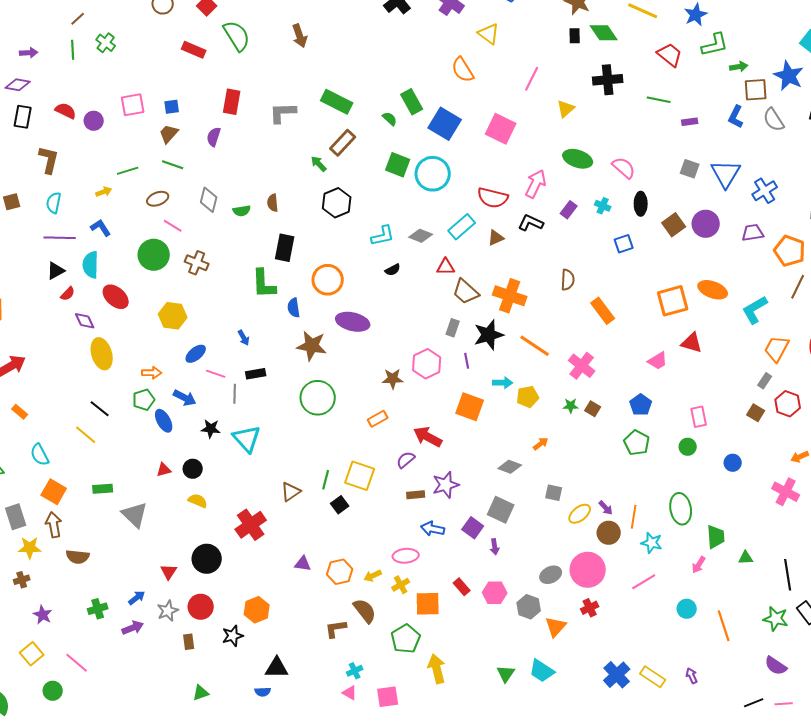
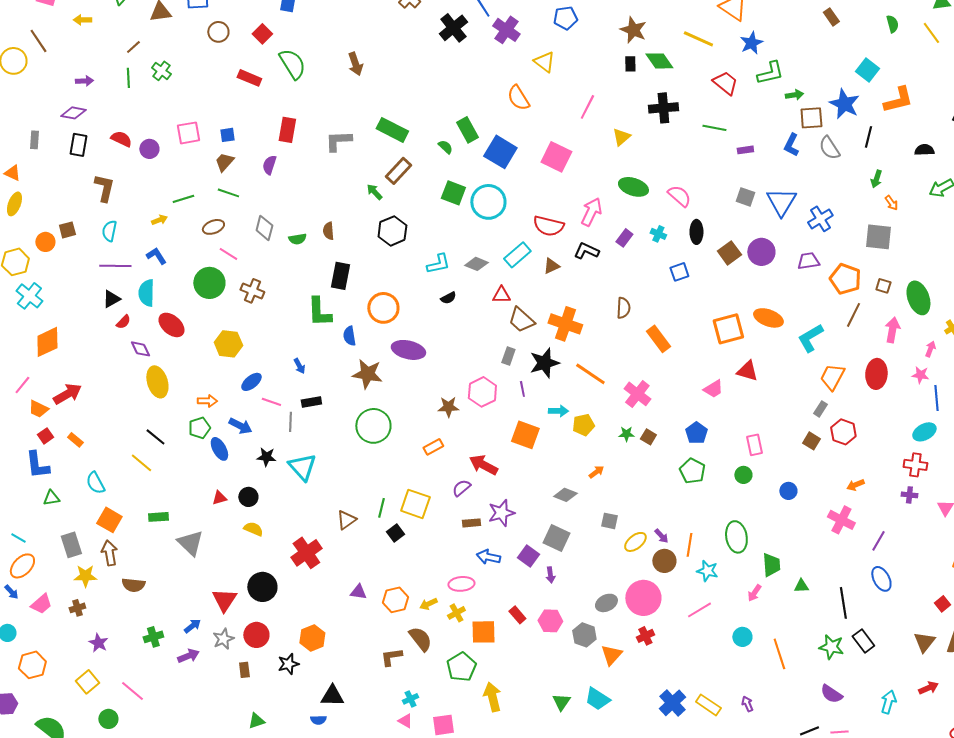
red triangle: (169, 572) -> (224, 600), size x1.5

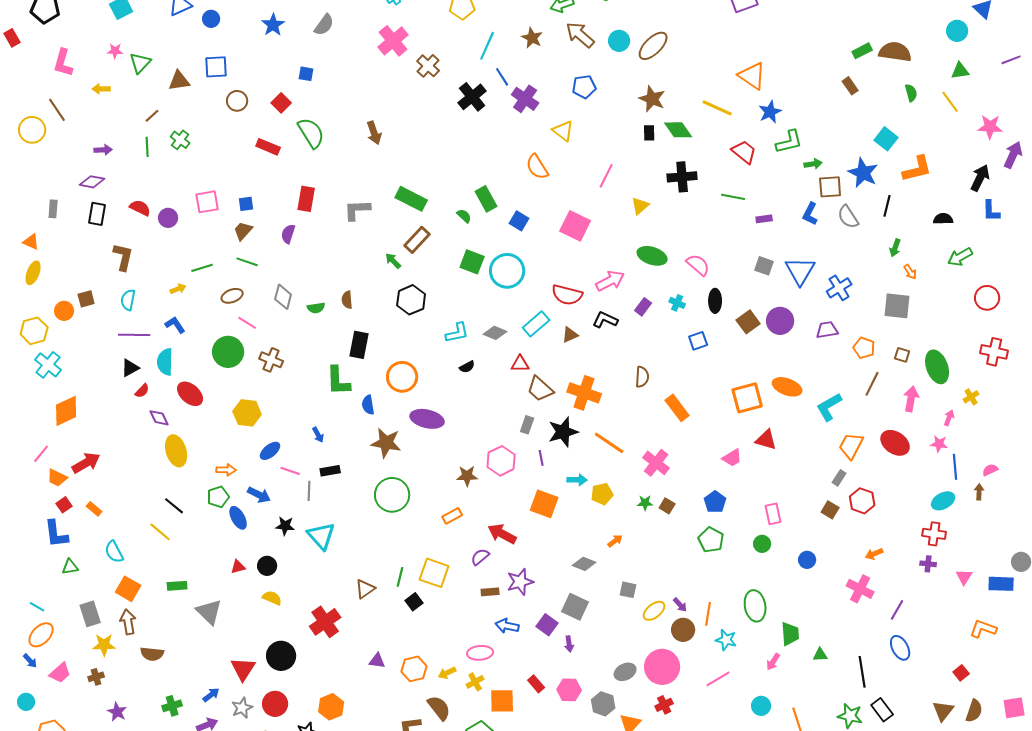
blue square: (500, 152) -> (519, 221), size x0.6
pink arrow: (591, 212) -> (610, 281), turned 36
orange pentagon: (845, 279) -> (864, 348), size x0.7
red ellipse: (876, 374) -> (895, 443), turned -60

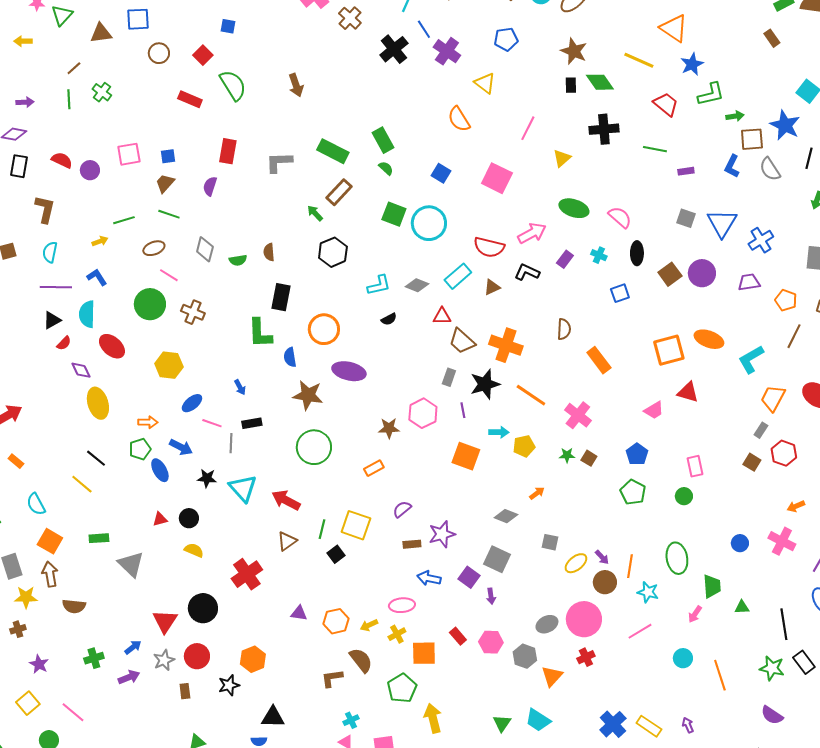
green rectangle: (486, 199) -> (383, 140), moved
red arrow: (502, 534) -> (286, 500), moved
blue circle: (807, 560) -> (740, 543), moved

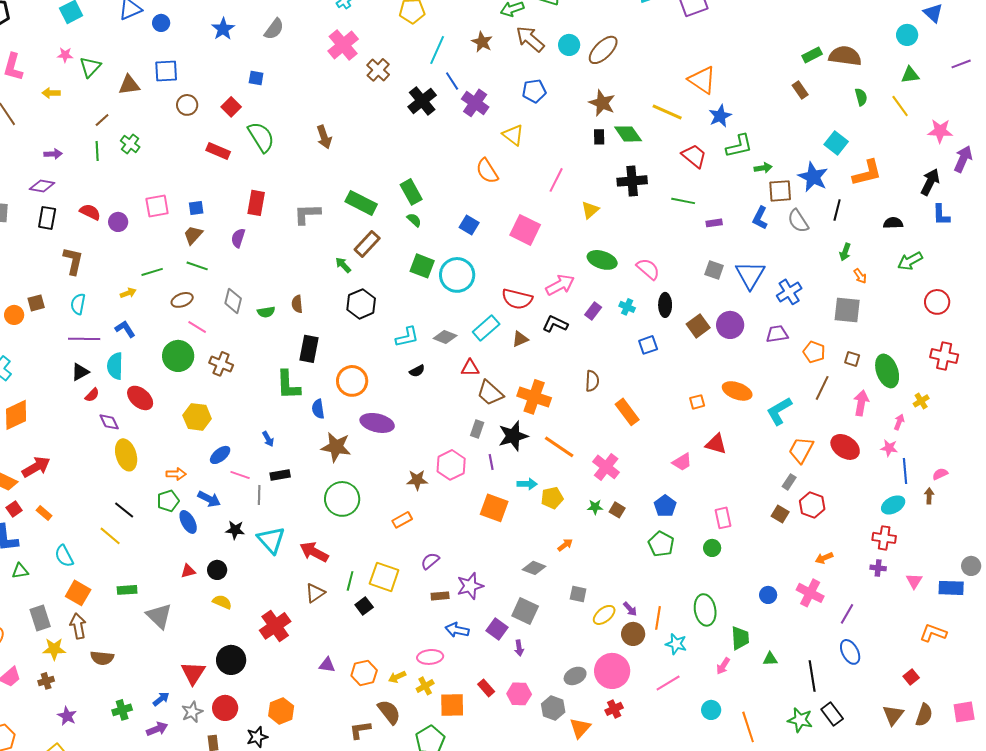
orange square: (669, 350) -> (697, 402), size x0.5

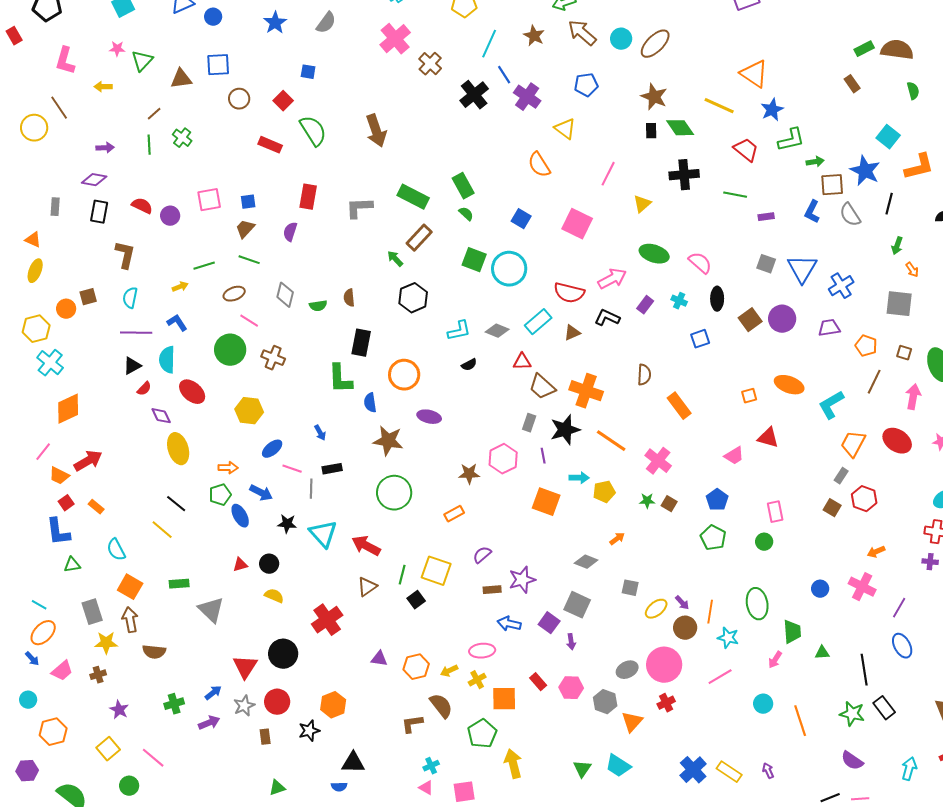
brown arrow: (324, 137) -> (376, 131), size x1.4
purple ellipse: (377, 423) -> (429, 417), size x0.7

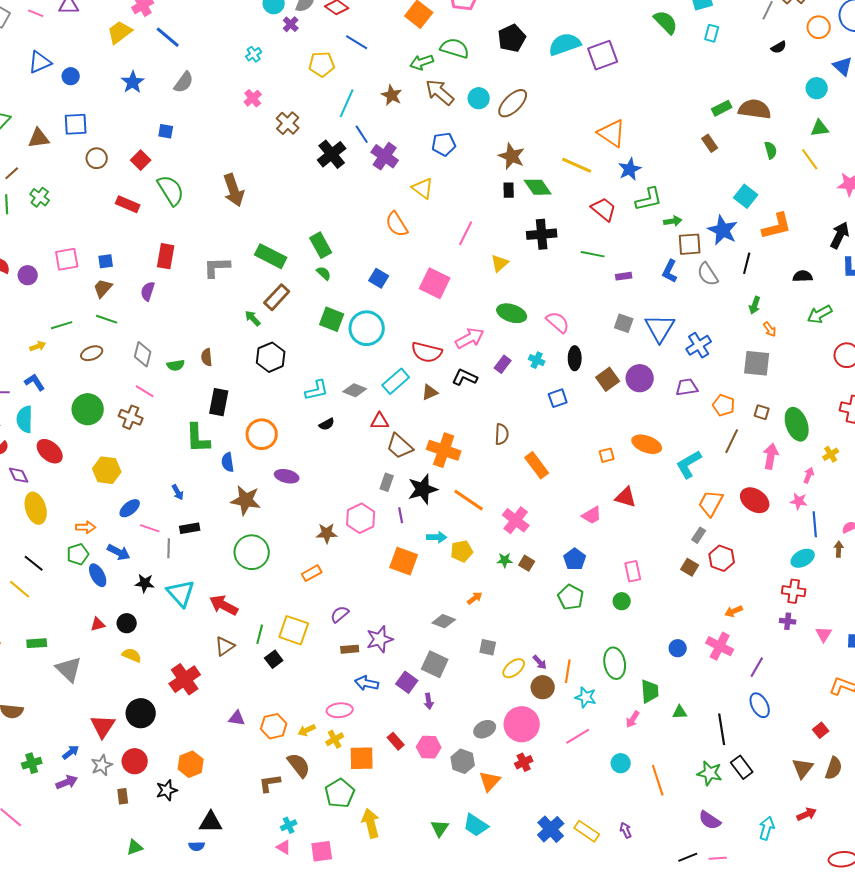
pink cross: (395, 39) -> (253, 98), size x0.6
pink line: (249, 321) -> (145, 391), moved

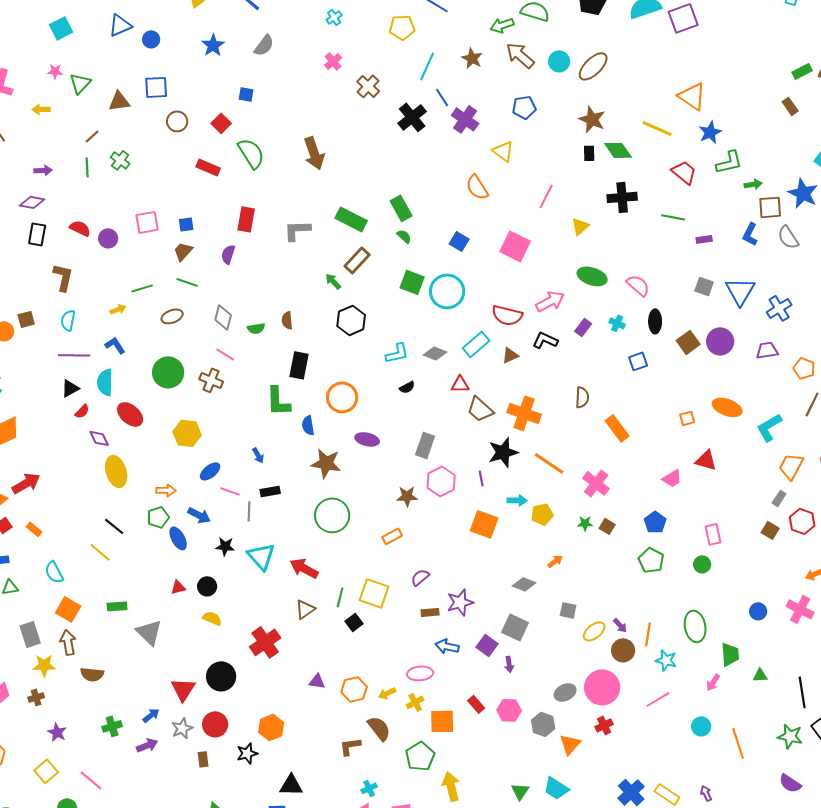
gray rectangle: (387, 482) -> (425, 445), moved, size x1.4

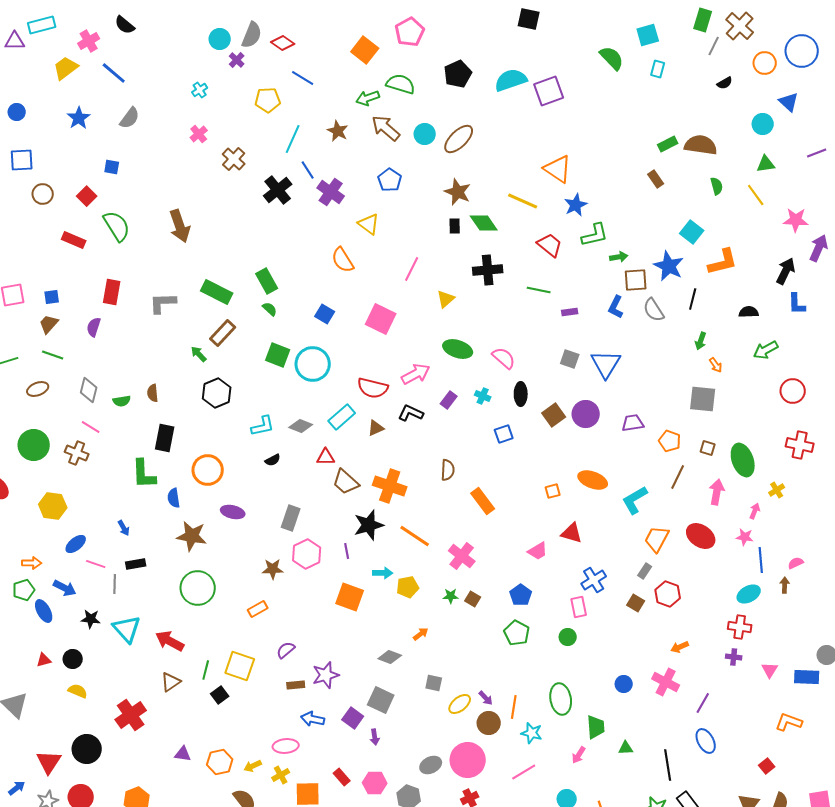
blue pentagon: (524, 107) -> (390, 180), turned -30
blue cross: (779, 308) -> (594, 580), moved

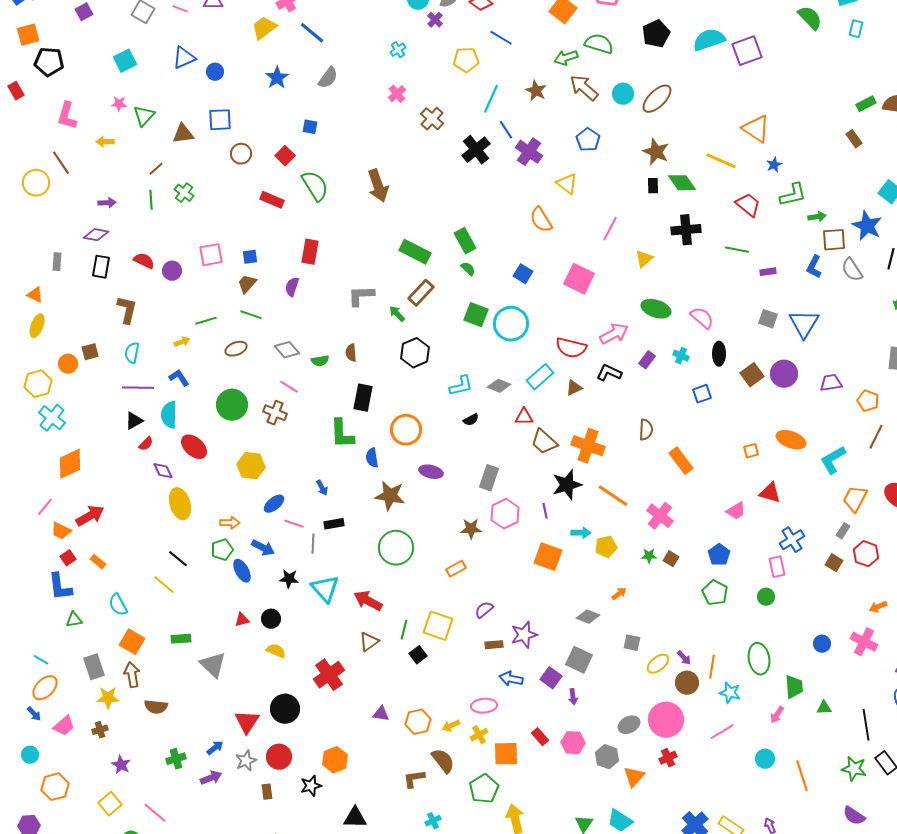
blue star: (576, 205) -> (774, 165), size x0.7
gray L-shape: (163, 303) -> (361, 296), moved
gray diamond: (89, 390) -> (287, 350), turned -55

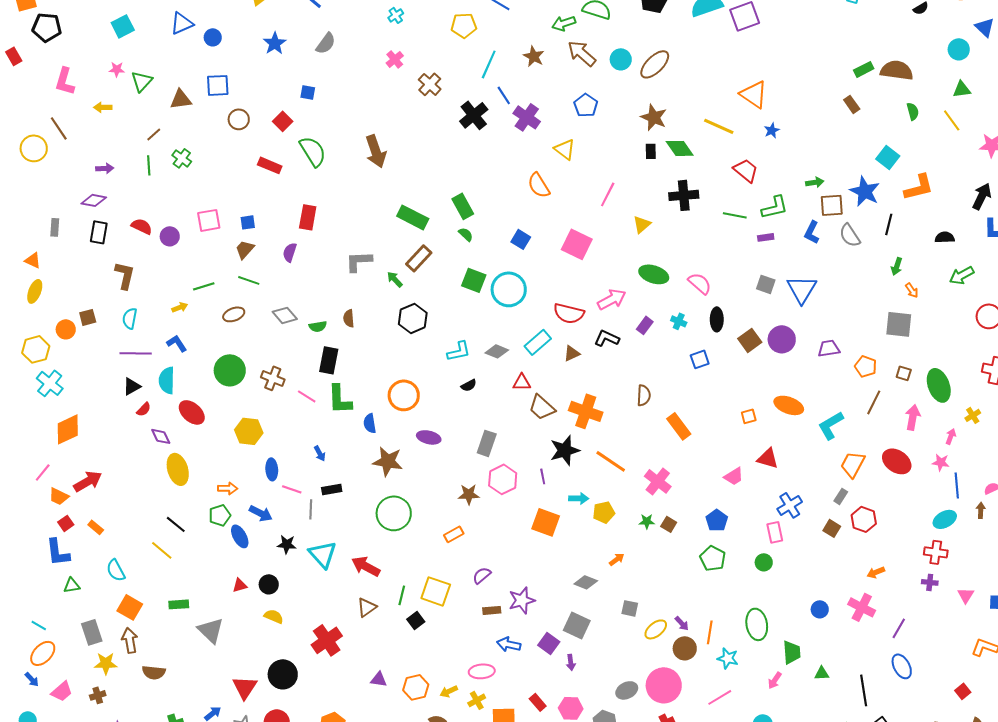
green L-shape: (793, 195) -> (775, 207), moved
pink line: (289, 387) -> (307, 396), moved
black rectangle: (363, 398) -> (329, 360), moved
blue ellipse: (274, 504) -> (272, 469), turned -55

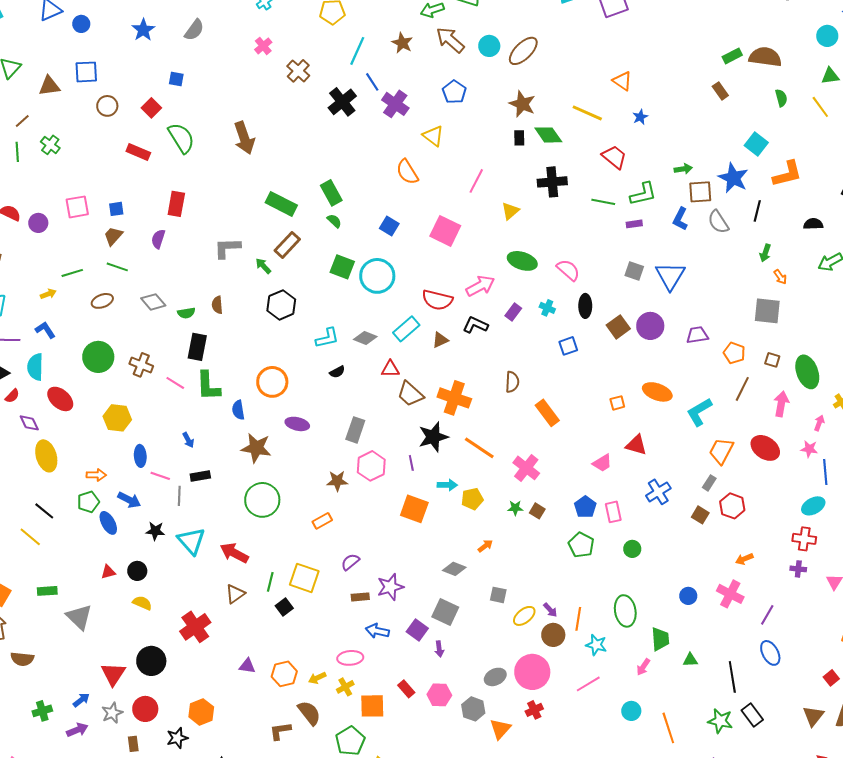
orange triangle: (754, 94) -> (622, 81), size x0.7
pink rectangle: (775, 532) -> (613, 512), moved

